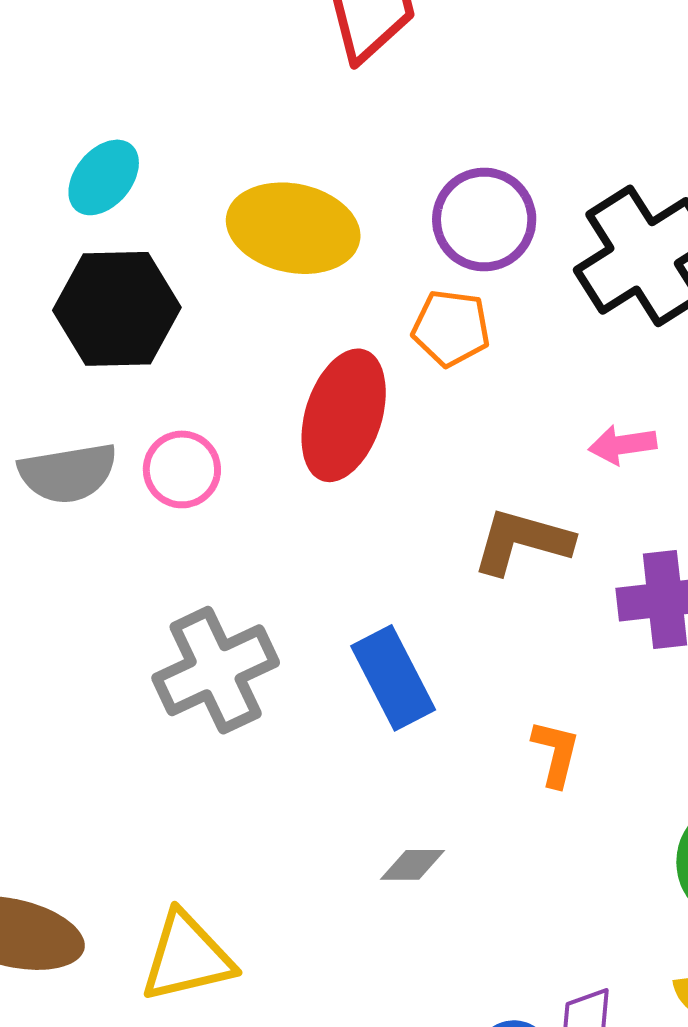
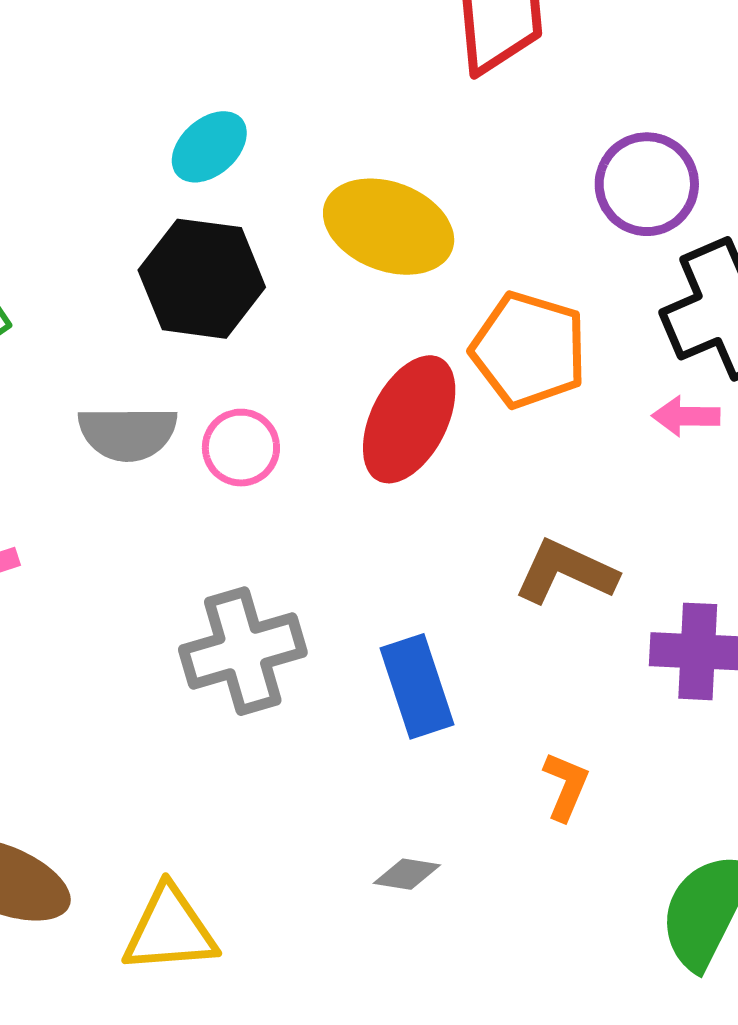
purple circle: (484, 220) -> (647, 184), moved
orange pentagon: (451, 328) -> (529, 350), size x1.5
pink arrow: (623, 445) -> (686, 416), moved

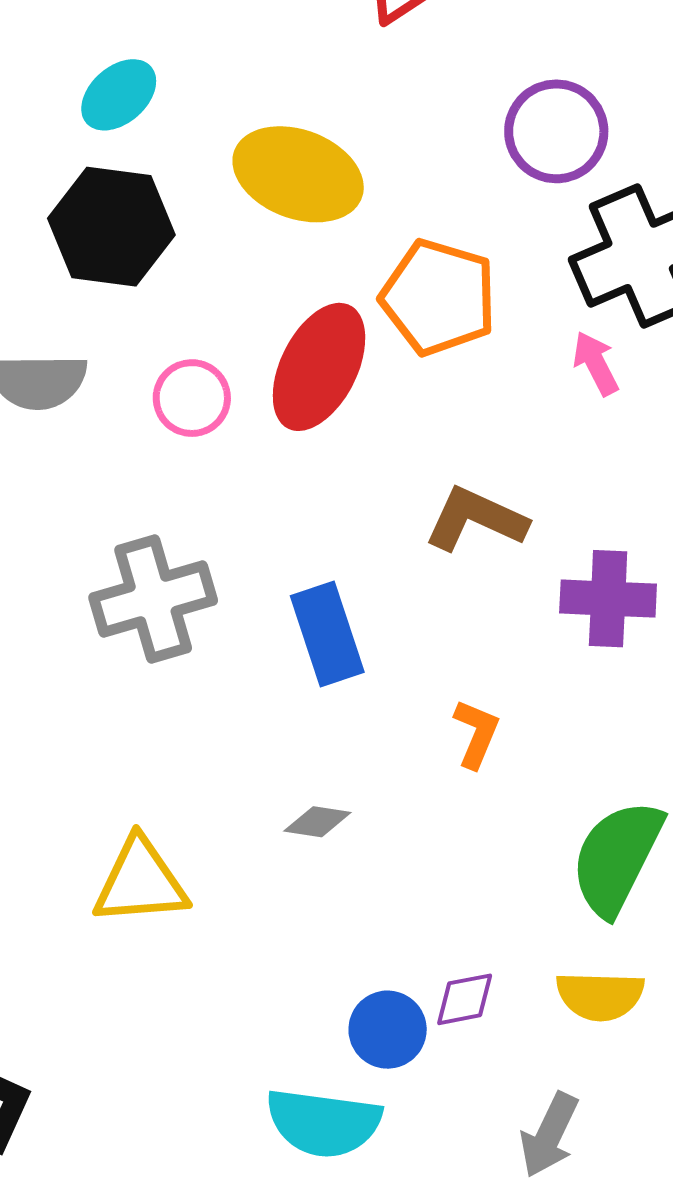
pink arrow: (686, 416) -> (596, 363), turned 62
pink circle: (241, 448) -> (192, 398), moved
yellow triangle: (170, 930) -> (140, 882), moved

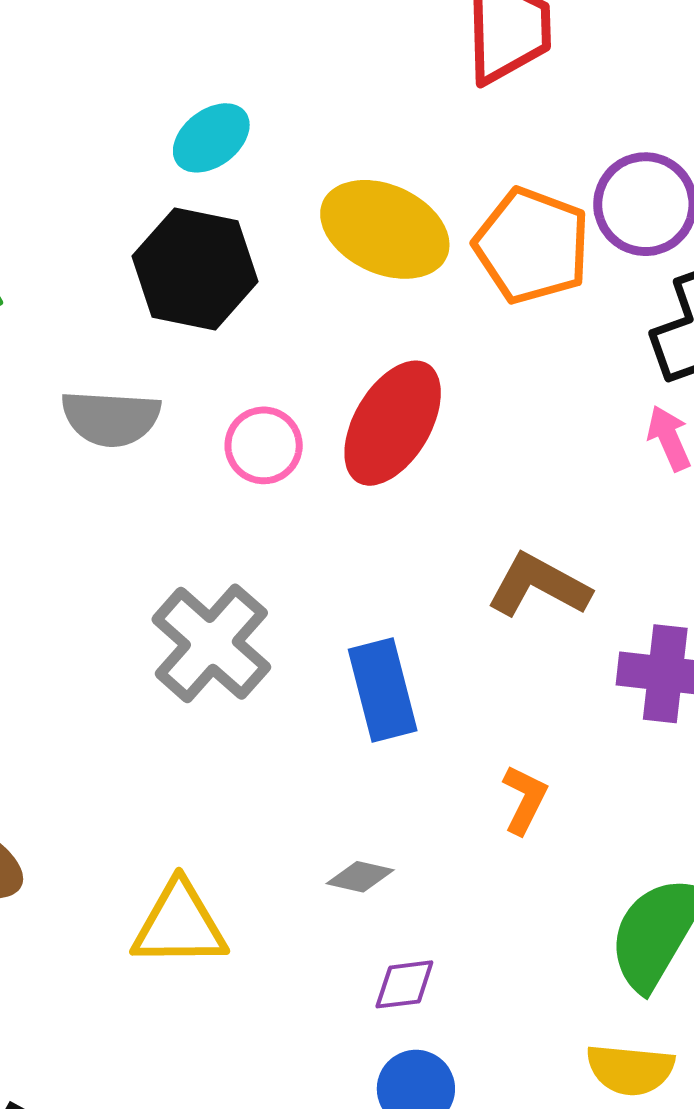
orange pentagon: (439, 297) -> (532, 246), moved
gray cross: (153, 599) -> (211, 643), turned -36
purple diamond: (465, 999) -> (404, 984), moved

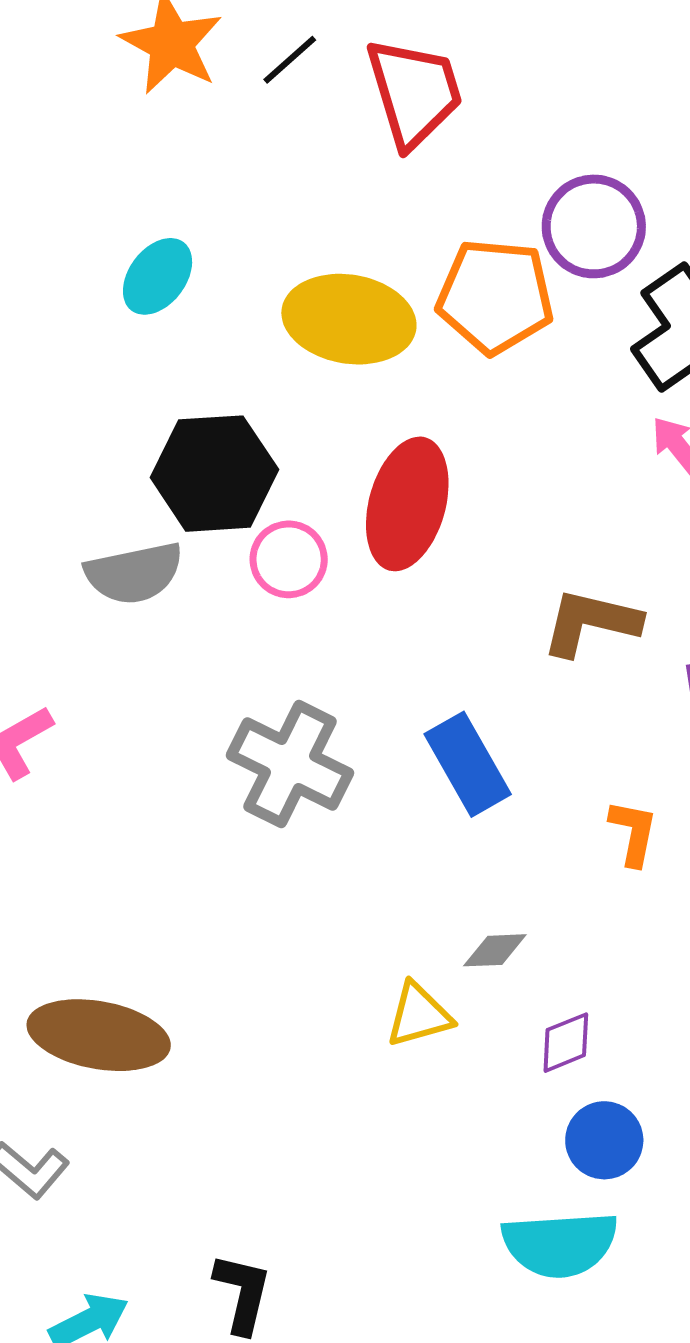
black hexagon: (195, 269) -> (214, 474), moved
yellow triangle: (179, 925) -> (419, 1015), moved, size x0.7

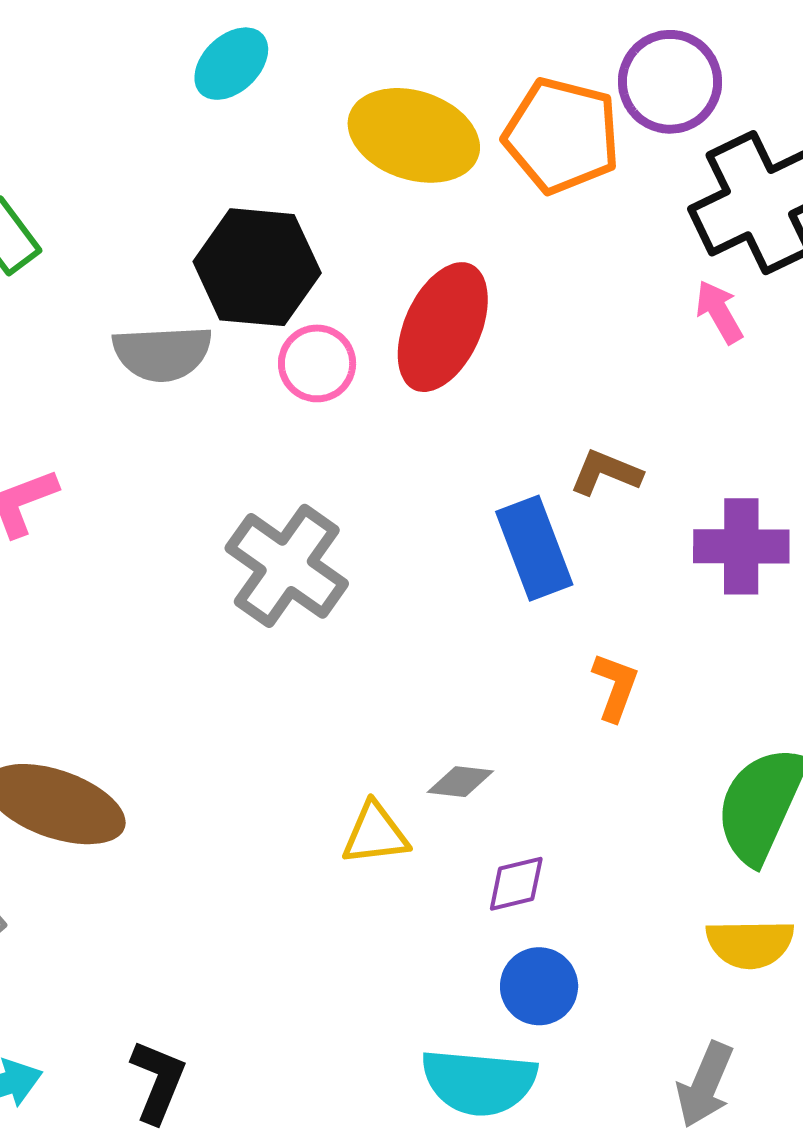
brown L-shape: (591, 622) -> (606, 473), size x0.7
blue rectangle: (468, 764) -> (534, 548), moved

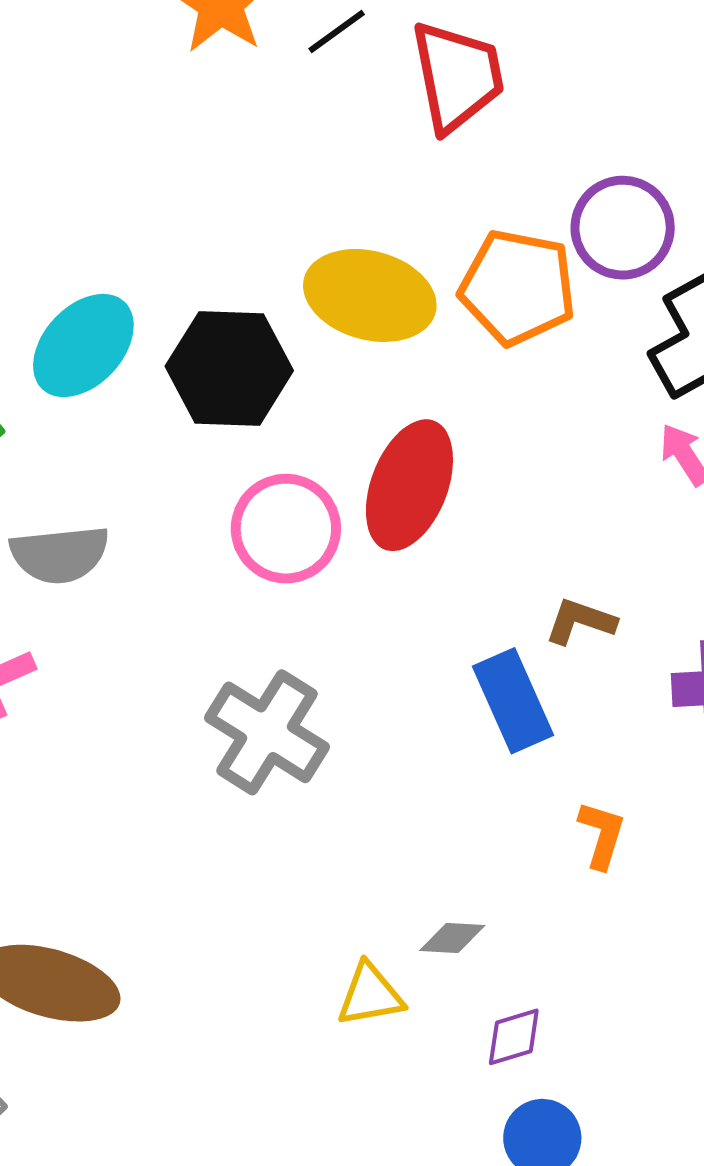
cyan ellipse: (231, 64) -> (83, 346), moved, size x1.4
black hexagon: (257, 267) -> (229, 368), moved
gray semicircle: (162, 353) -> (60, 554), moved
pink circle: (317, 363) -> (286, 529), size x1.4

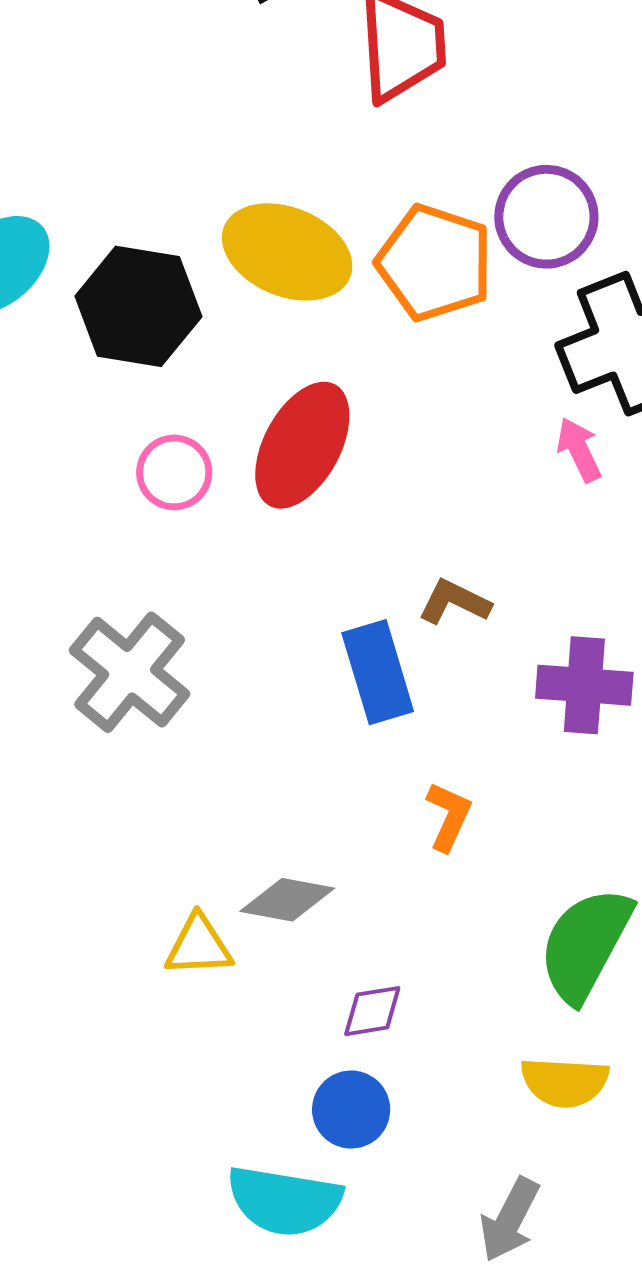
pink circle: (286, 529) -> (174, 472), size x0.7
gray diamond: (452, 938) -> (287, 900), size x1.4
purple diamond: (514, 1037) -> (372, 1011), moved

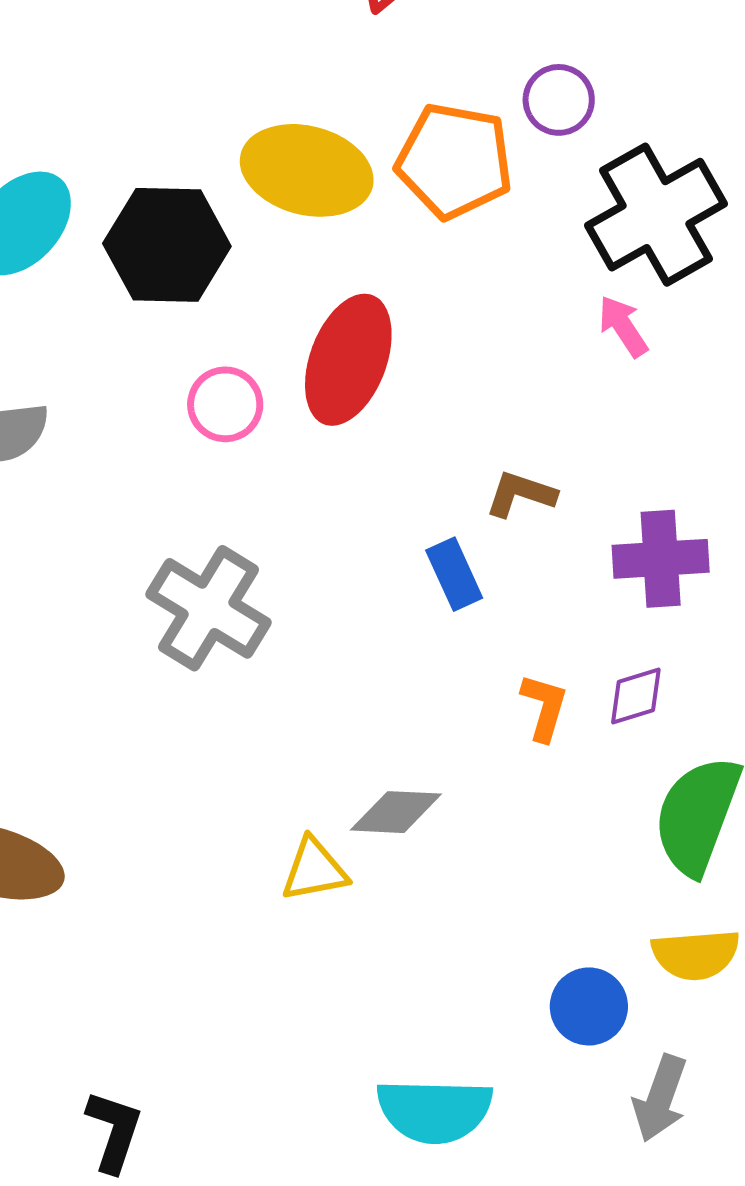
purple circle: (546, 217) -> (559, 100), size x0.7
blue rectangle: (378, 672) -> (454, 574), size x0.7
purple diamond: (372, 1011) -> (636, 696), moved
blue circle: (351, 1110) -> (589, 1006), moved

